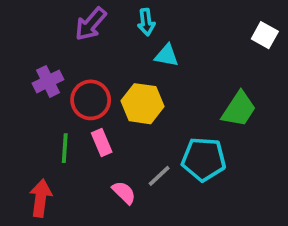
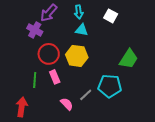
white square: (265, 35) -> (111, 16), moved
cyan triangle: (167, 55) -> (82, 30), moved
purple cross: (48, 81) -> (35, 30), moved, turned -35

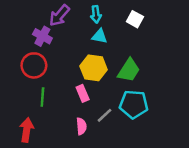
red circle: (49, 54) -> (34, 65), moved
green trapezoid: (129, 59) -> (129, 70), moved
pink rectangle: (55, 77) -> (83, 93), moved
pink semicircle: (67, 104) -> (81, 126), turned 40

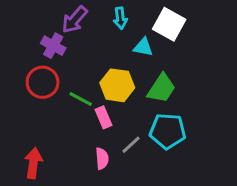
white square: (135, 19) -> (169, 24), size x1.5
cyan triangle: (100, 36) -> (143, 47), moved
green line: (42, 97) -> (81, 99), moved, turned -66

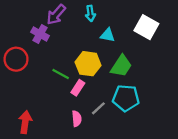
white square: (169, 24) -> (146, 27), moved
red circle: (43, 82) -> (16, 59), moved
pink rectangle: (104, 117) -> (78, 88), turned 56

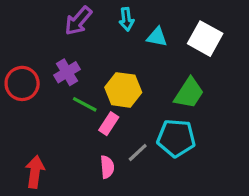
purple cross: (40, 34) -> (67, 72), moved, turned 30
cyan triangle: (108, 35) -> (157, 37), moved
green trapezoid: (121, 66) -> (189, 93), moved

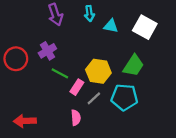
purple arrow: (78, 21) -> (55, 15), turned -60
yellow hexagon: (123, 90) -> (98, 71), moved
gray line: (138, 152) -> (94, 98), moved
red arrow: (35, 172) -> (25, 121), turned -100

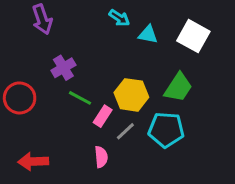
cyan arrow: (89, 14) -> (119, 18), turned -49
purple arrow: (55, 15) -> (42, 19), moved
red circle: (16, 59) -> (20, 98), moved

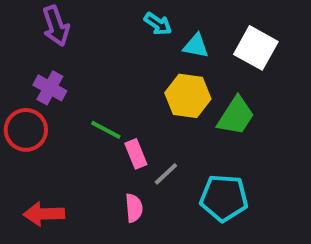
purple cross: (63, 68) -> (50, 88), moved, turned -30
yellow hexagon: (131, 95) -> (188, 96), moved
pink rectangle: (103, 116) -> (136, 154), turned -55
cyan pentagon: (166, 130) -> (224, 198), moved

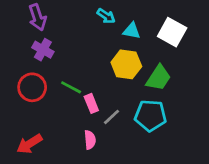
purple cross: (50, 88) -> (43, 50), moved
red circle: (26, 130) -> (32, 87), moved
cyan pentagon: (224, 198) -> (150, 116), moved
red arrow: (44, 214) -> (29, 144), turned -30

